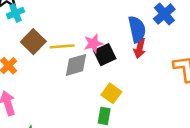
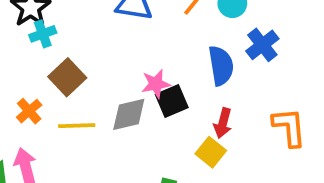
yellow line: (62, 46) -> (77, 126), moved
red arrow: (140, 48) -> (223, 123), moved
yellow square: (111, 93) -> (211, 152), moved

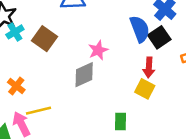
brown square: (67, 77) -> (44, 39), moved
black square: (172, 101) -> (159, 37), moved
yellow line: (77, 126) -> (39, 111), moved

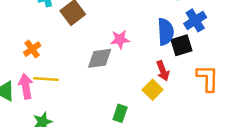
red arrow: (149, 67) -> (163, 71), turned -42

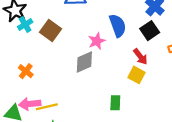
blue semicircle: (166, 32) -> (118, 26), moved
yellow line: (46, 79) -> (47, 107), moved
pink arrow: (26, 86) -> (30, 104), turned -70

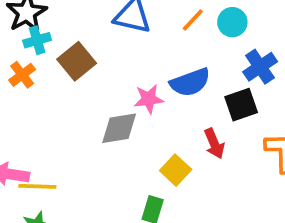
blue semicircle: (118, 26) -> (190, 82), turned 75
orange cross: (26, 71) -> (22, 75), moved
yellow square: (137, 75) -> (176, 170), moved

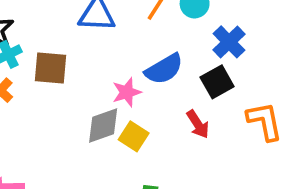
brown square: (77, 61) -> (50, 68), turned -36
yellow square: (176, 170) -> (134, 136), moved

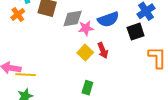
red arrow: (198, 124) -> (103, 50), moved
gray diamond: (103, 126) -> (73, 18), moved

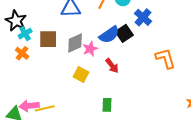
black square: (136, 32) -> (124, 33), moved
yellow square: (85, 53) -> (81, 74), moved

